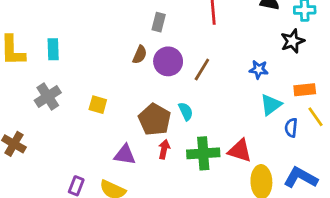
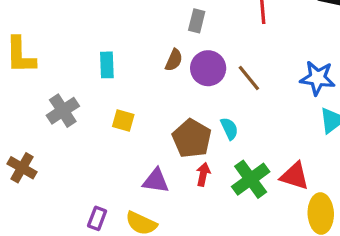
cyan rectangle: (53, 49) -> (107, 65), moved
brown line: (202, 69) -> (249, 78), turned -70
blue star: (259, 69) -> (317, 78), size x1.5
green cross: (203, 153) -> (251, 179), turned -32

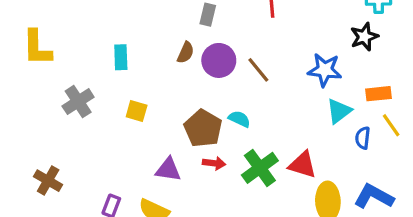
cyan semicircle: (229, 129) -> (239, 119), turned -40
brown cross: (22, 168) -> (48, 181), moved
red arrow: (203, 174) -> (214, 163), turned 85

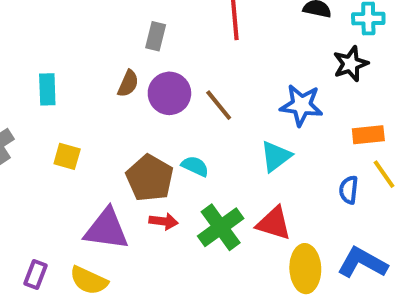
cyan triangle: (339, 111) -> (276, 156), moved
purple triangle: (168, 170) -> (106, 229), size x1.4

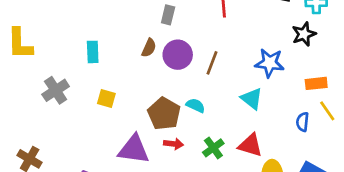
brown line: (219, 105) -> (212, 63), turned 60
cyan triangle: (276, 156) -> (252, 99), turned -45
green cross: (221, 227) -> (213, 148), size x0.7

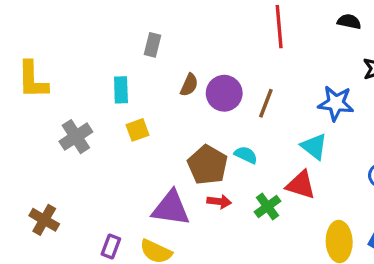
gray rectangle: (168, 15) -> (153, 45), moved
yellow square: (106, 99) -> (138, 130), moved, turned -36
red triangle: (250, 145) -> (301, 185), moved

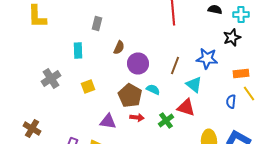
yellow L-shape: (33, 80) -> (37, 16), moved
purple circle: (224, 93) -> (138, 64), moved
brown line: (266, 103) -> (175, 66), moved
yellow square: (138, 130) -> (88, 86), moved
purple triangle: (171, 208) -> (108, 122), size x0.7

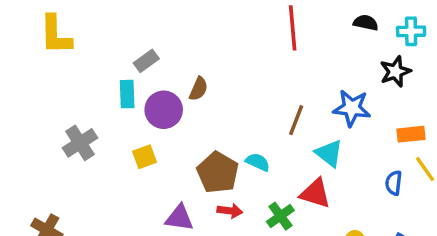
gray rectangle: (97, 24) -> (146, 61), moved, turned 40
purple circle: (138, 64) -> (164, 110), moved

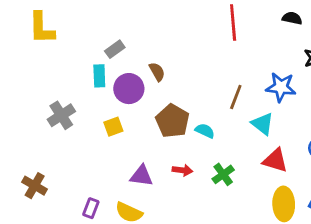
brown semicircle: (198, 89) -> (157, 72), turned -54
brown pentagon: (218, 172) -> (172, 121), moved
red triangle: (315, 193) -> (275, 160), moved

